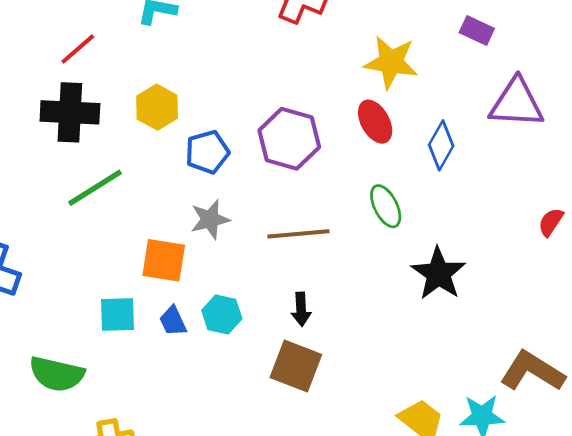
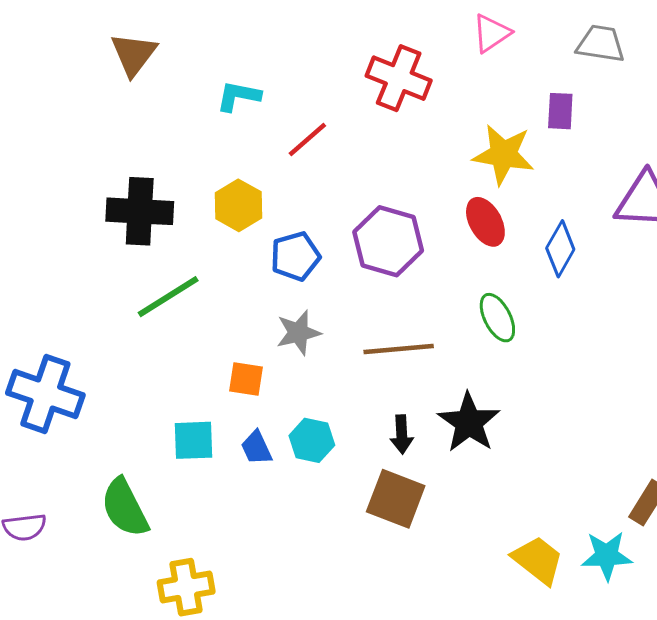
purple rectangle: (477, 30) -> (560, 111), moved, turned 68
red line: (78, 49) -> (307, 139), moved
orange square: (164, 260) -> (246, 379), size x0.7
black star: (439, 274) -> (469, 422), moved
green semicircle: (57, 374) -> (125, 508), turned 50

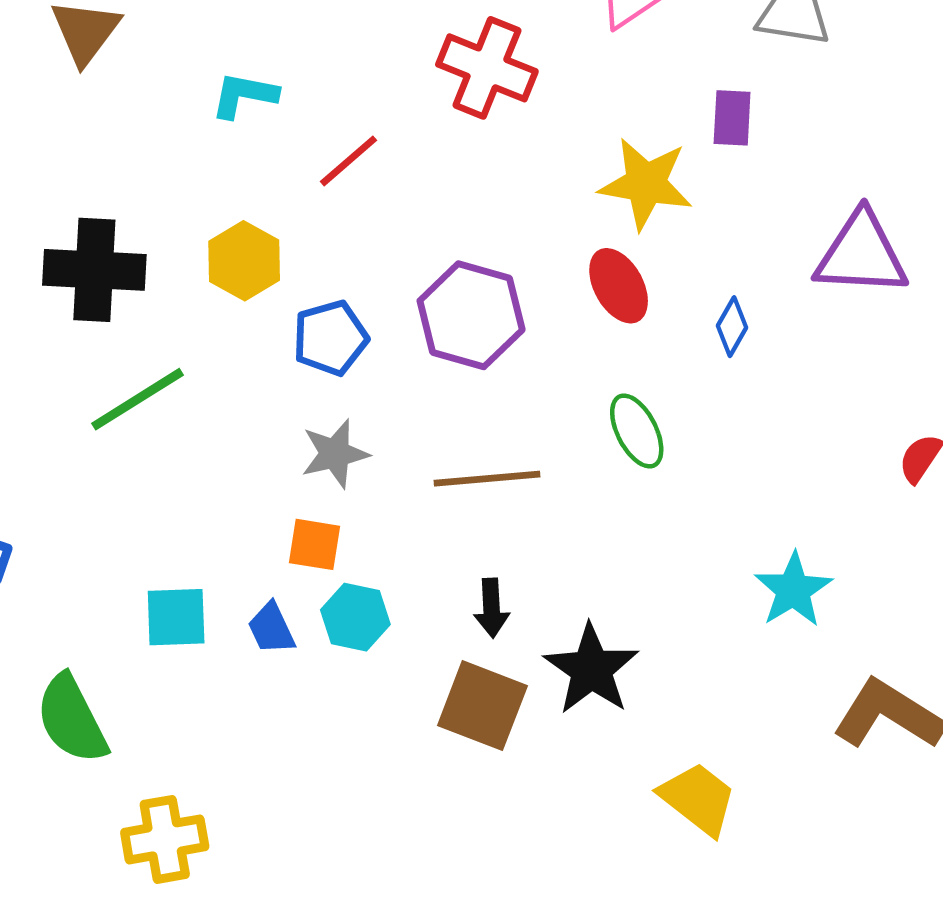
blue diamond: (560, 249) -> (732, 327), size x0.7
orange square: (246, 379) -> (314, 544), moved
black star: (469, 422) -> (591, 669), moved
cyan star: (607, 556) -> (793, 590), moved, turned -30

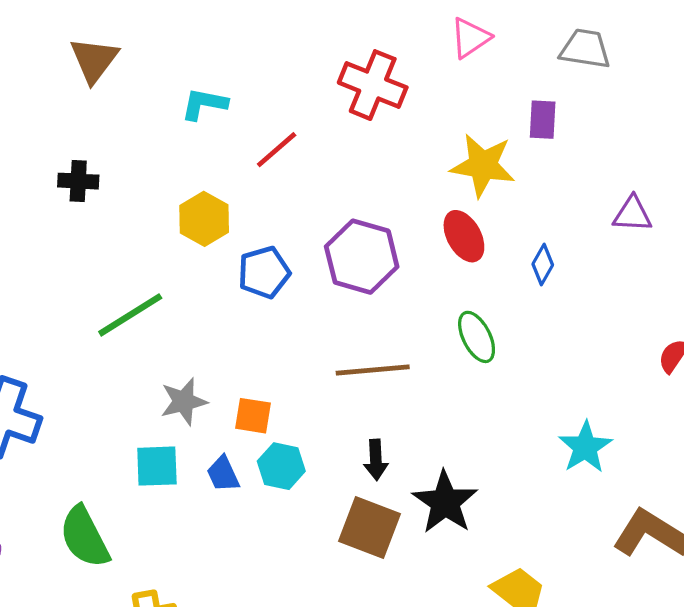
purple triangle: (861, 254) -> (632, 214), size x0.6
black cross: (94, 270) -> (78, 181), moved, size x0.6
gray star: (335, 454) -> (184, 401), moved

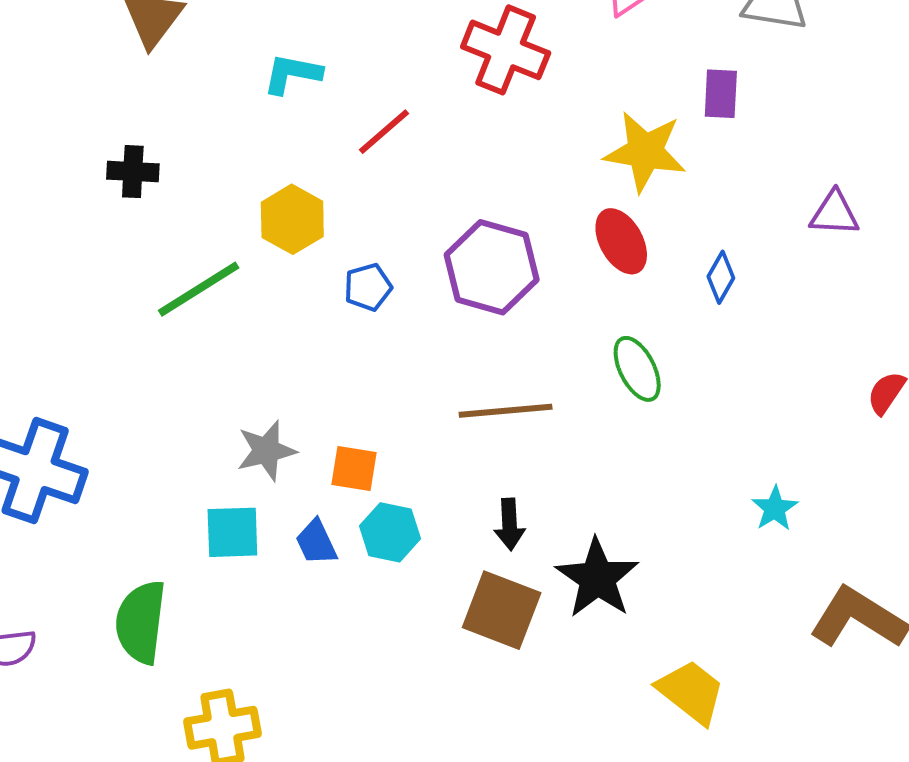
blue pentagon: (264, 272) -> (368, 287), size x0.7
green line: (130, 315) -> (199, 289), moved
cyan star: (585, 447) -> (775, 508), size x0.7
green semicircle: (85, 537) -> (141, 622), turned 34

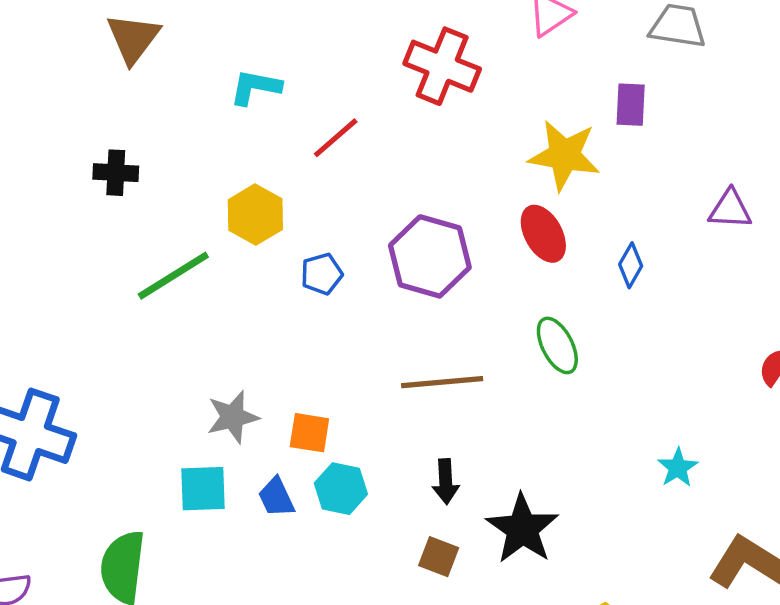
brown square: (502, 610) -> (439, 557), size x0.6

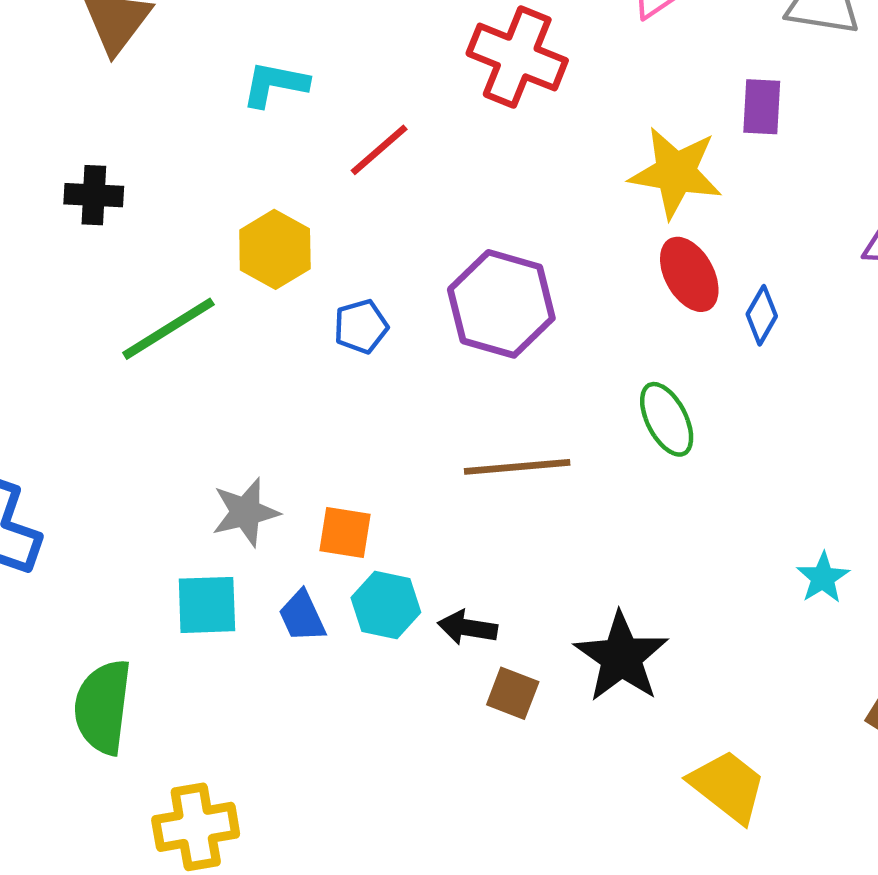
red ellipse: (543, 234) -> (689, 274), moved
black arrow: (446, 482) -> (467, 628), moved, turned 102

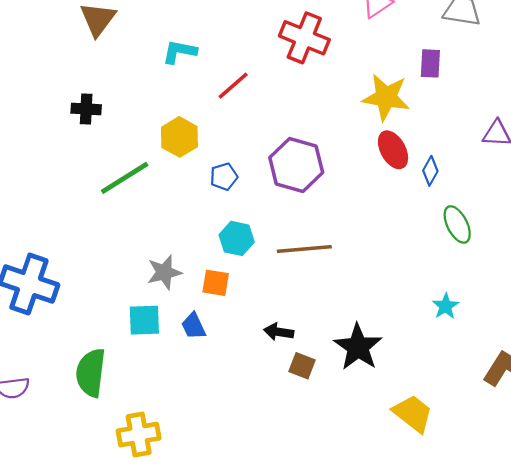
green ellipse: (667, 419) -> (457, 224), moved
cyan star: (823, 578) -> (446, 306), moved
cyan hexagon: (386, 605) -> (237, 238), moved

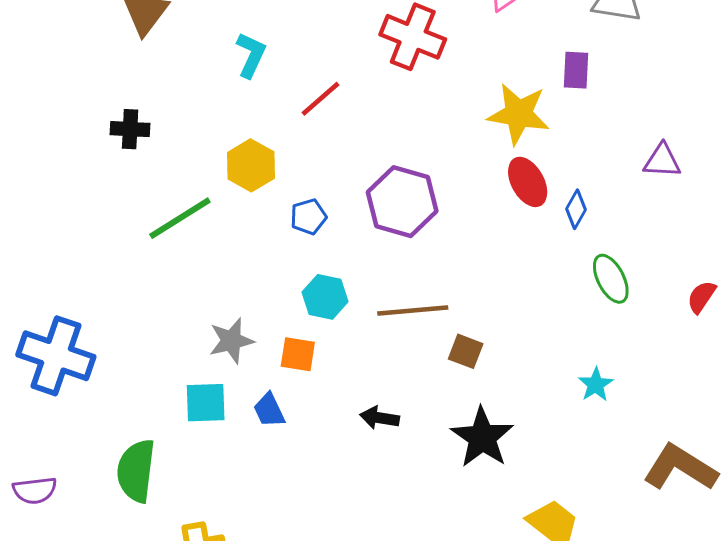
cyan L-shape: (179, 52) -> (251, 55), turned 104
brown square: (302, 366) -> (466, 351), moved

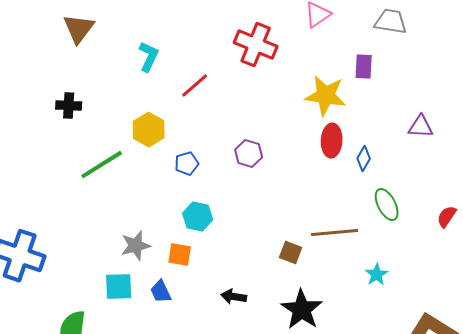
red ellipse: (528, 182) -> (332, 141), turned 32
purple hexagon: (402, 202) -> (249, 154), size x0.6
brown line: (413, 310) -> (335, 233), moved

